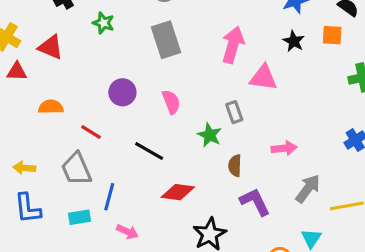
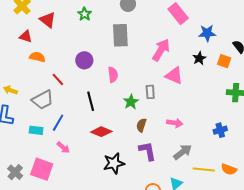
red triangle: (17, 71) -> (26, 37), moved
black line: (149, 151) -> (91, 101), turned 30
gray trapezoid: (76, 169) -> (43, 100), turned -110

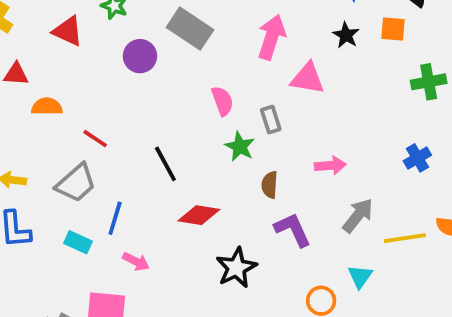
red triangle: (48, 20) -> (68, 31), moved
gray rectangle: (120, 35) -> (190, 29), turned -40
purple circle: (84, 60) -> (140, 56), moved
pink semicircle: (113, 75) -> (222, 101), moved
cyan rectangle: (36, 130) -> (78, 242), turned 32

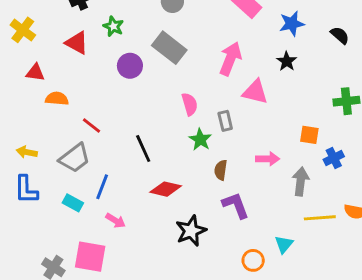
orange square: (393, 29) -> (309, 135), moved
gray arrow: (358, 215) -> (301, 181), moved, turned -36

